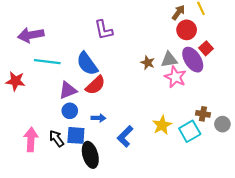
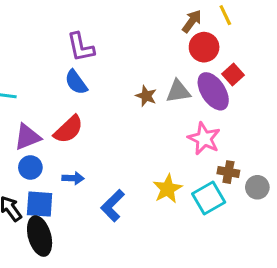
blue semicircle: (87, 64) -> (76, 82), moved, size x0.7
pink star: (175, 77) -> (204, 139), moved
black ellipse: (90, 155) -> (40, 236), moved

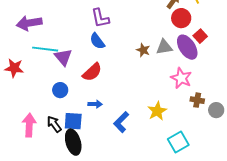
purple triangle: (27, 137) -> (63, 57), moved, turned -48
blue circle: (30, 167) -> (60, 90), moved
cyan square: (209, 198) -> (178, 142), moved

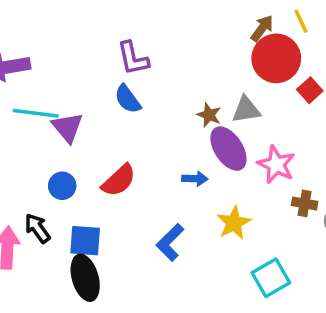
red circle: (181, 18) -> (276, 58), size x1.4
purple ellipse: (187, 47) -> (228, 149), moved
red semicircle: (92, 72) -> (119, 180), moved
blue arrow: (95, 104) -> (195, 179), moved
black arrow: (54, 124) -> (37, 228), moved

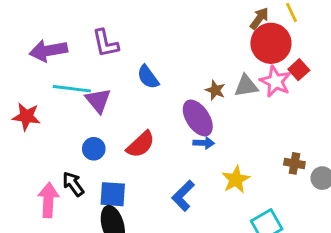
purple L-shape: (133, 58) -> (105, 43), moved
purple ellipse: (228, 149) -> (198, 118), moved
pink star: (276, 165) -> (275, 81), moved

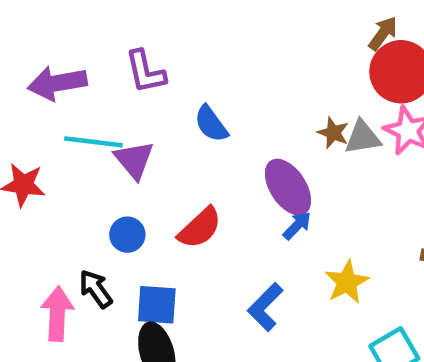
brown star: (215, 90) -> (333, 133), moved
blue arrow: (204, 143) -> (297, 226), turned -48

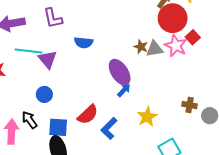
blue semicircle: (211, 124) -> (84, 43), turned -48
red semicircle: (200, 228) -> (88, 115), moved

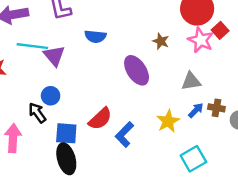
gray triangle: (155, 49) -> (191, 81), moved
blue arrow: (124, 90) -> (196, 110), moved
black arrow: (30, 120) -> (37, 113), moved

